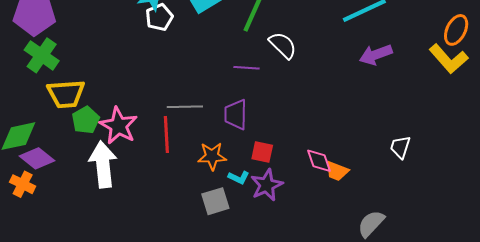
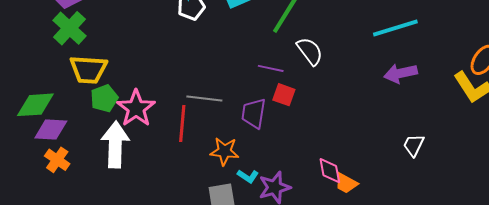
white trapezoid: (400, 147) -> (414, 145), moved
red square: (262, 152) -> (284, 95), moved
purple diamond: (37, 158) -> (51, 129), turned -44
orange cross: (23, 184) -> (57, 160), moved

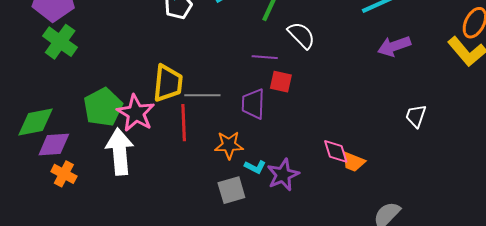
yellow trapezoid: (88, 70) -> (168, 83), moved, turned -81
green pentagon: (104, 98) -> (103, 107), size x1.4

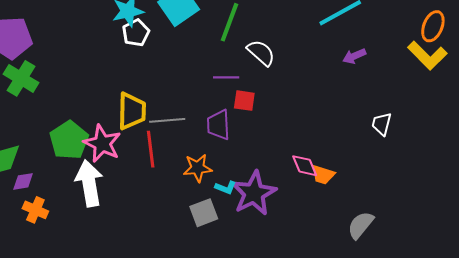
purple arrow: (394, 46) -> (354, 56), size x0.7
purple diamond: (54, 145) -> (23, 181), size x0.7
purple star: (283, 175) -> (254, 193), size x1.4

